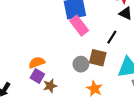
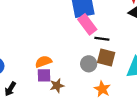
black line: (112, 37) -> (102, 39), moved, turned 64
purple square: (37, 76) -> (44, 75), turned -32

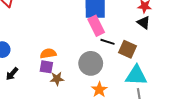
brown square: (106, 58) -> (128, 49), moved
gray circle: (89, 64) -> (91, 63), size x1.5

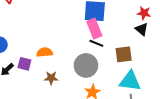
black line: (107, 42) -> (96, 43), moved
brown square: (128, 49) -> (124, 54), turned -36
purple square: (46, 67) -> (24, 64), moved

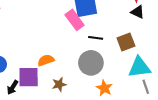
pink rectangle: (94, 29) -> (75, 20), moved
purple square: (24, 64) -> (29, 77), size x1.5

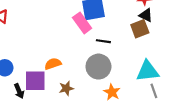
brown square: (126, 42) -> (140, 29), moved
black arrow: (13, 87) -> (19, 91), turned -56

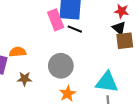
brown square: (140, 29) -> (125, 41), moved
black line: (103, 41) -> (75, 29), moved

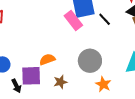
black line: (75, 29) -> (105, 19), moved, turned 40

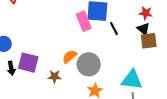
orange semicircle: (47, 59) -> (70, 57), moved, turned -35

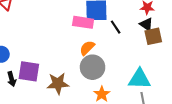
pink rectangle: (84, 21) -> (83, 22), turned -54
orange semicircle: (70, 57) -> (87, 48), moved
brown star: (55, 77) -> (58, 83), size x1.5

